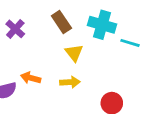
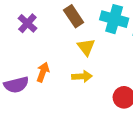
orange arrow: (31, 78) -> (43, 72), turned 96

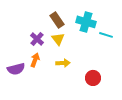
purple cross: (27, 23) -> (37, 39), moved
yellow triangle: (86, 47) -> (58, 39), moved

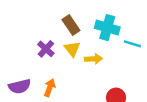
orange arrow: (35, 60) -> (50, 88), moved
yellow arrow: (63, 63) -> (93, 59), moved

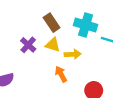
yellow triangle: (72, 49) -> (53, 45), turned -35
orange arrow: (50, 88) -> (61, 74), moved, turned -49

